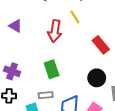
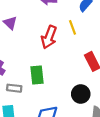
gray rectangle: (46, 95) -> (14, 88), moved

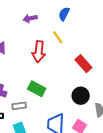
green rectangle: (37, 75) -> (37, 89), turned -42

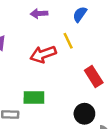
red arrow: (39, 52) -> (43, 54), turned 55
green rectangle: (37, 89) -> (34, 97), turned -36

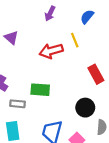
purple arrow: (39, 14) -> (50, 14), turned -64

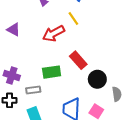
red rectangle: (96, 74) -> (78, 60), moved

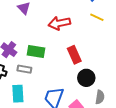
yellow line: (73, 18) -> (97, 17), moved, turned -48
green rectangle: (52, 72) -> (36, 51), moved

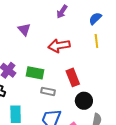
yellow line: (97, 17) -> (96, 41), turned 56
gray rectangle: (24, 69) -> (48, 91), moved

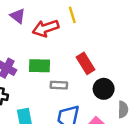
yellow line: (96, 41) -> (72, 15), moved
red arrow: (59, 46) -> (46, 28), moved

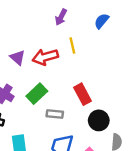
purple triangle: (18, 16) -> (18, 58), moved
green rectangle: (39, 66) -> (37, 94), turned -48

